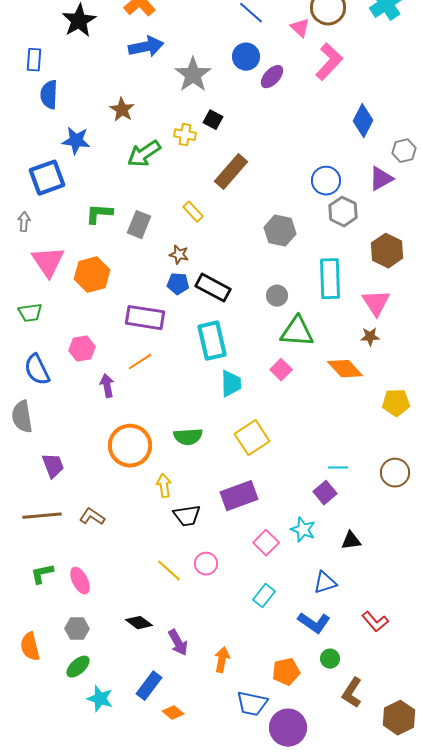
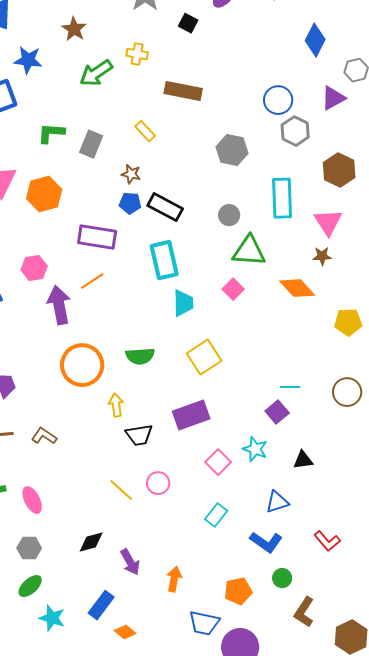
black square: (213, 120) -> (188, 23), moved
brown rectangle: (231, 172) -> (183, 91), turned 60
purple arrow: (107, 386) -> (59, 305), size x1.6
black diamond: (139, 623) -> (91, 542), turned -52

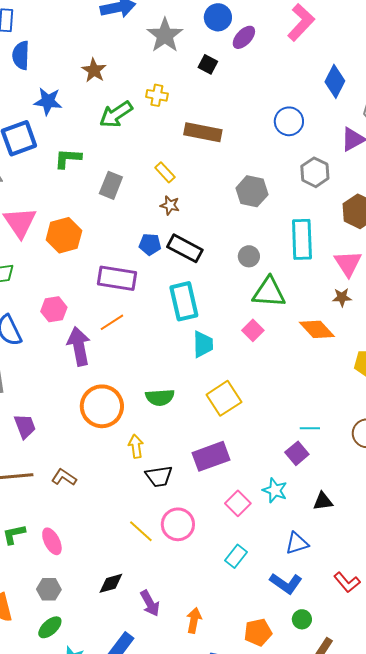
blue circle: (278, 100) -> (289, 121), moved
green L-shape: (51, 133) -> (68, 158), moved
brown star: (131, 174) -> (170, 205), moved
pink circle: (158, 483) -> (178, 524), size x1.4

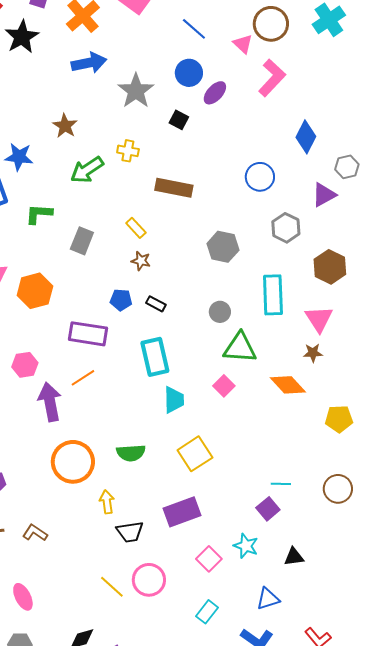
black rectangle: (185, 248) -> (156, 304), size x0.6

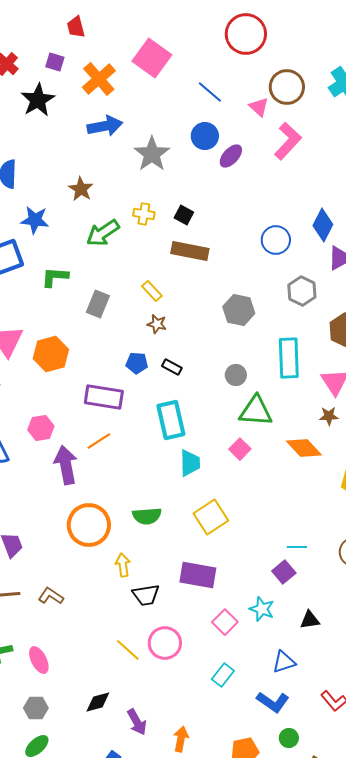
black square: (179, 120) -> (184, 215), moved
blue diamond: (306, 137) -> (323, 225), moved
purple rectangle: (182, 512) -> (198, 575), turned 30

